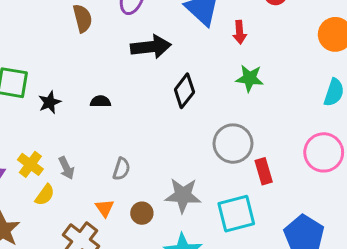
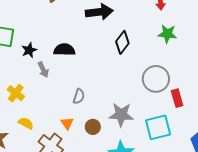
black semicircle: (100, 101) -> (64, 50), size x1.5
gray arrow: (66, 168) -> (43, 70), moved
yellow semicircle: (45, 195) -> (26, 123), moved, turned -98

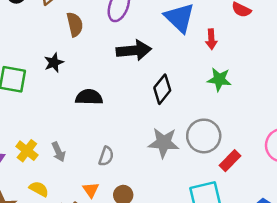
black star: (29, 50) -> (54, 63), moved
gray arrow: (43, 70) -> (59, 152), moved
red rectangle: (177, 98) -> (230, 161), turned 60
gray star: (121, 115) -> (164, 143), moved

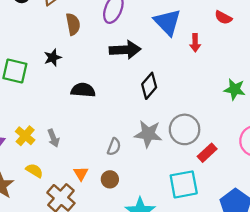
green star: (219, 79) -> (235, 89), moved
gray semicircle: (106, 156) -> (114, 147), moved

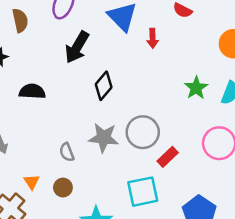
black arrow: (125, 50) -> (77, 47), turned 124
green star: (235, 89) -> (196, 88), turned 30
gray semicircle: (114, 147) -> (67, 152), turned 138

